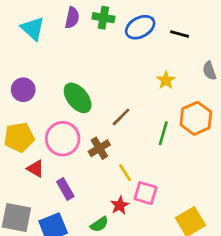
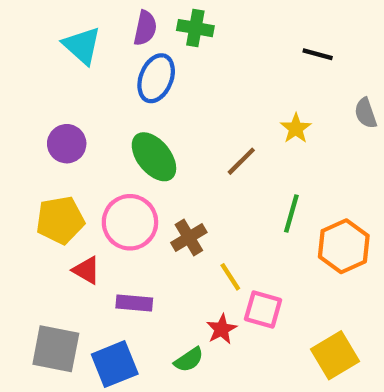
blue ellipse: (140, 27) -> (156, 78), moved, turned -40
brown line: (121, 117) -> (241, 161), moved
orange hexagon: (196, 118) -> (344, 246), moved
purple rectangle: (65, 189) -> (134, 303), turned -55

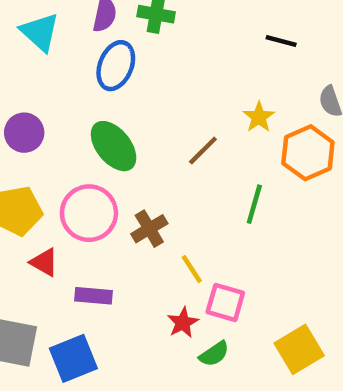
orange hexagon: (344, 246) -> (308, 153), moved
green semicircle: (189, 360) -> (214, 354), moved

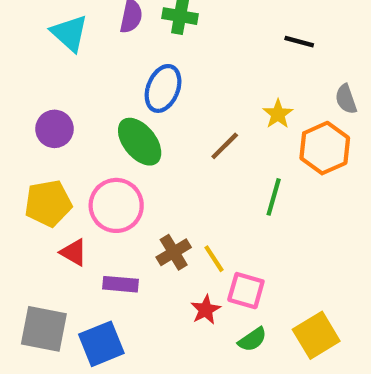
blue ellipse: (116, 66) -> (163, 88), moved
brown cross: (149, 229) -> (174, 252), moved
green semicircle: (214, 354) -> (252, 340), moved

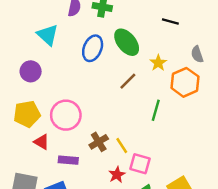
cyan triangle: (69, 33) -> (48, 35), moved
green ellipse: (140, 142) -> (127, 42), moved

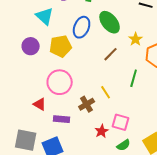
yellow pentagon: (27, 114) -> (61, 46), moved
yellow line: (122, 146) -> (106, 92), moved

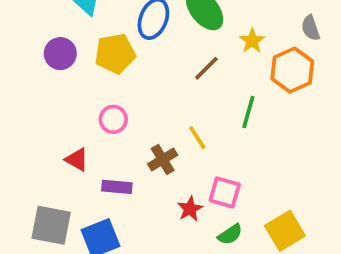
pink circle: (60, 82) -> (113, 119), size x0.6

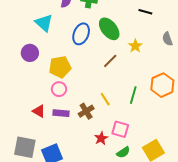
yellow pentagon: (115, 54) -> (60, 67), moved
orange hexagon: (292, 70) -> (162, 85), moved
green line: (248, 112) -> (133, 95), moved
purple rectangle: (117, 187) -> (61, 113), moved

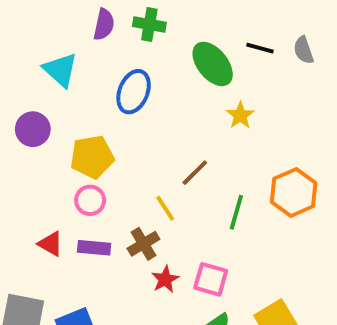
green ellipse: (109, 29) -> (213, 64), moved
gray semicircle: (167, 39) -> (304, 50), moved
brown line: (110, 61) -> (195, 173), moved
yellow line: (105, 99) -> (165, 208), moved
red star: (101, 138) -> (165, 279), moved

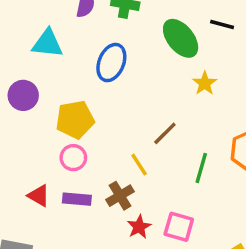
cyan triangle: (60, 70) -> (47, 44), turned -36

